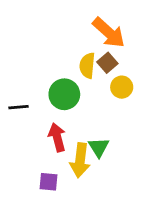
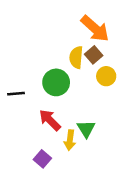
red arrow: (57, 137) -> (50, 120), turned -30
yellow arrow: (80, 160) -> (70, 140), size x0.7
purple square: (49, 182) -> (42, 159), turned 36

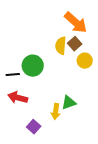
green circle: (56, 82) -> (33, 66), moved
red arrow: (50, 120) -> (18, 98), moved, turned -30
green triangle: (86, 129) -> (69, 103), turned 42

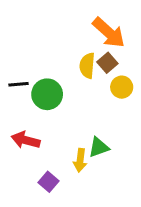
black line: (13, 75) -> (18, 84), moved

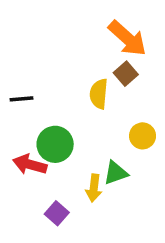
yellow semicircle: (87, 66) -> (99, 94), moved
yellow circle: (122, 87) -> (143, 136), moved
green circle: (47, 94) -> (55, 144), moved

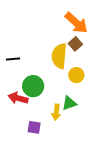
yellow semicircle: (99, 94) -> (59, 56), size x1.4
yellow circle: (143, 136) -> (76, 75), moved
purple square: (57, 213) -> (34, 127), turned -32

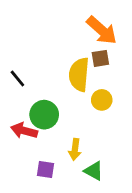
brown square: (75, 44) -> (100, 58), turned 32
black line: (13, 59) -> (17, 79), turned 56
green triangle: (69, 103) -> (94, 171), moved, turned 49

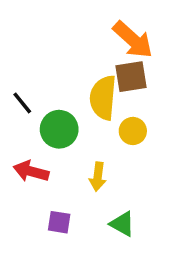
brown square: (100, 58) -> (131, 77), size x1.4
green circle: (44, 115) -> (59, 129), moved
yellow arrow: (75, 149) -> (98, 177), moved

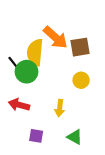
orange arrow: (133, 40) -> (55, 37), moved
yellow semicircle: (103, 98) -> (35, 52), moved
green circle: (59, 129) -> (26, 72), moved

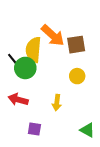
green triangle: (75, 137) -> (87, 130), moved

